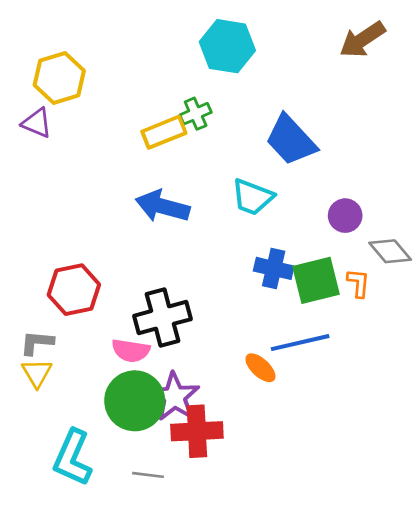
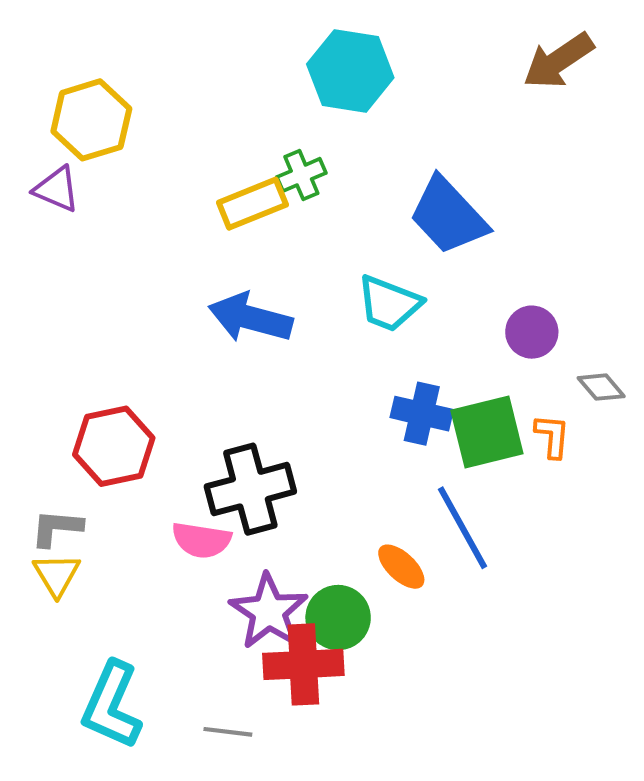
gray diamond: (390, 251) -> (601, 387), size x0.7
blue line: (300, 343) -> (462, 528), turned 74
green circle: (135, 401) -> (338, 618), moved, size x0.7

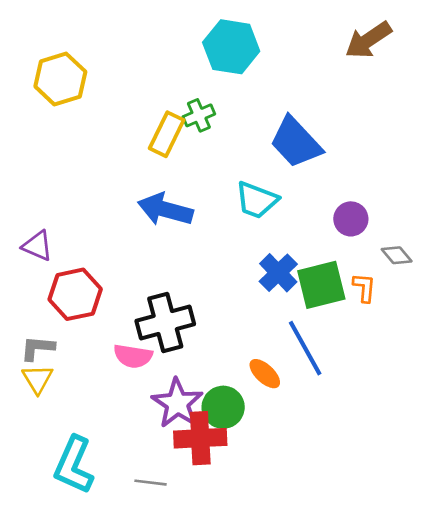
purple triangle: (57, 189) -> (37, 246), moved
yellow rectangle: (252, 204) -> (167, 134), turned -42
blue cross: (422, 414) -> (278, 273), turned 33

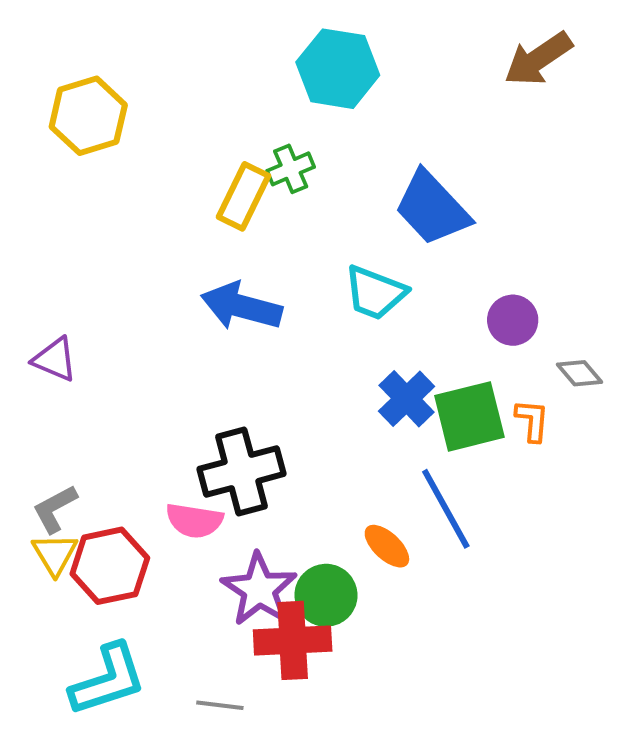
red hexagon: (75, 294) -> (110, 566), moved
gray L-shape: (37, 348) -> (55, 509), turned -33
cyan L-shape: (74, 465) -> (108, 680), turned -132

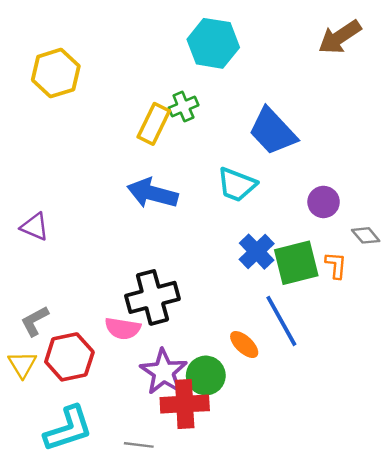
yellow triangle: (55, 554) -> (22, 364), moved

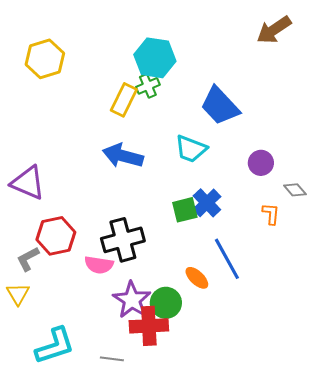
cyan hexagon: (213, 43) -> (155, 58), moved
purple triangle: (35, 227) -> (28, 183), size x1.5
green square: (296, 263) -> (185, 210), moved, size x0.7
red hexagon: (69, 357) -> (56, 236), moved

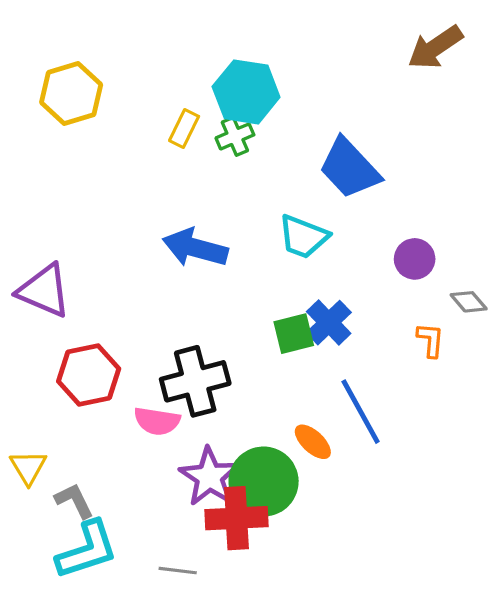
yellow rectangle: (124, 100) -> (184, 129), moved, size x0.7
gray L-shape: (28, 259) -> (74, 501), moved, turned 92
green circle: (166, 303) -> (264, 482), size x1.4

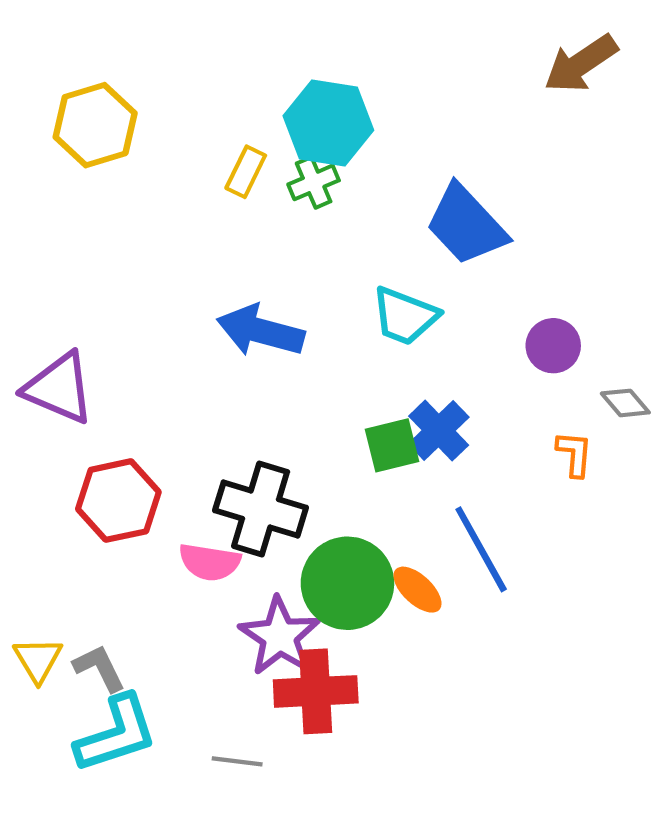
black cross: (195, 381) -> (261, 509), turned 32
yellow triangle: (28, 467) -> (38, 660), moved
green circle: (264, 482) -> (347, 583), moved

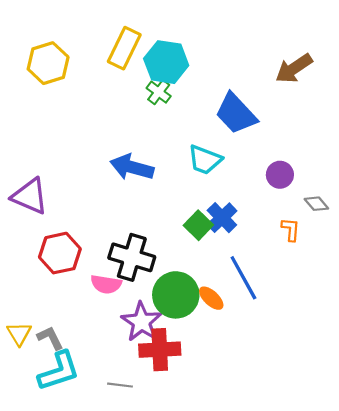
brown arrow: (581, 64) -> (294, 68), moved
yellow rectangle: (246, 172) -> (124, 48), moved, size x1.6
green cross: (314, 182) -> (159, 92), turned -30
green square: (392, 445) -> (198, 225), turned -32

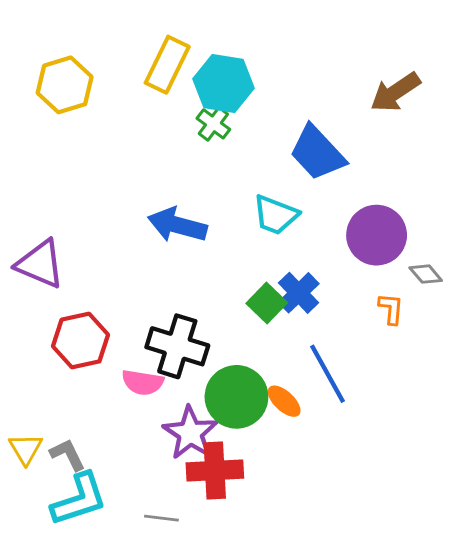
purple circle: (280, 175) -> (377, 235), size x1.6

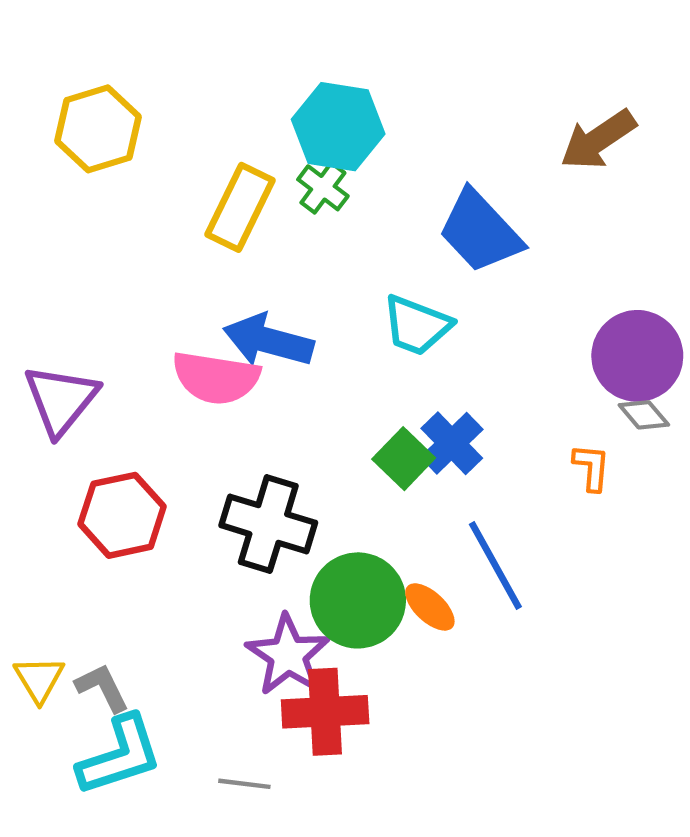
yellow rectangle: (167, 65) -> (240, 207), moved
purple circle: (377, 235) -> (637, 356), moved
purple triangle: (40, 264) -> (61, 400), turned 46
pink semicircle: (143, 382) -> (216, 378), moved, size x1.4

